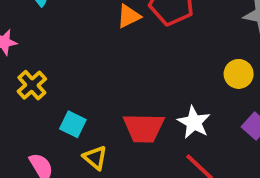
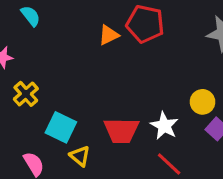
yellow circle: (239, 74) -> (203, 102), moved
cyan square: (73, 124) -> (61, 127), size x1.4

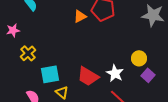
cyan square: (61, 127) -> (50, 74), turned -36
red trapezoid: (121, 131) -> (88, 76), turned 30

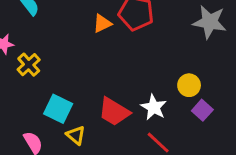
yellow cross: (28, 53) -> (29, 65), moved
cyan square: (50, 74) -> (58, 109), turned 36

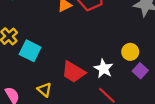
cyan square: (58, 109) -> (30, 51), moved

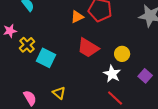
yellow circle: (130, 52) -> (122, 54), moved
red trapezoid: (73, 72) -> (88, 48), moved

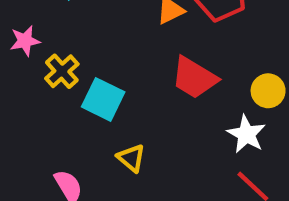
yellow triangle: (59, 93) -> (131, 158), moved

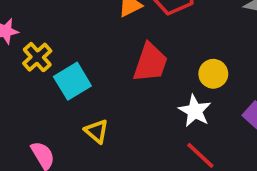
red trapezoid: (194, 78) -> (150, 63), turned -102
cyan square: (103, 99) -> (72, 81), turned 33

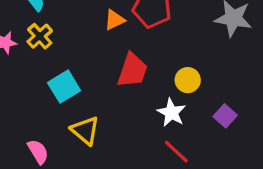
yellow cross: (37, 57) -> (40, 36), moved
yellow triangle: (97, 131) -> (85, 130), size x1.4

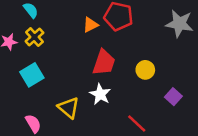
cyan square: (64, 87) -> (32, 75), moved
white star: (171, 113) -> (100, 94), moved

